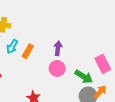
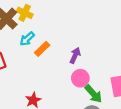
pink circle: (57, 68) -> (80, 78), moved

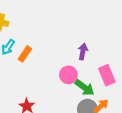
purple arrow: (75, 55) -> (83, 52), moved

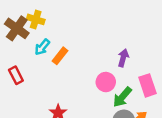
green arrow: (85, 87) -> (122, 97), turned 90

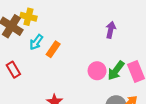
purple arrow: (123, 58) -> (111, 30), moved
green arrow: (122, 97) -> (116, 71), moved

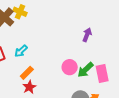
cyan arrow: (36, 42) -> (21, 51), moved
orange rectangle: (53, 49) -> (27, 73), moved

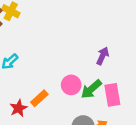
purple arrow: (87, 35) -> (103, 56), moved
orange rectangle: (27, 73) -> (39, 98), moved

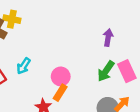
pink circle: (71, 85) -> (61, 76), moved

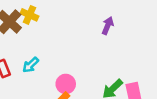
purple arrow: (108, 38) -> (108, 26), moved

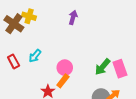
purple arrow: (108, 26) -> (73, 17), moved

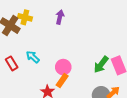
purple arrow: (73, 17) -> (60, 17), moved
cyan arrow: (35, 56) -> (33, 57), turned 96

